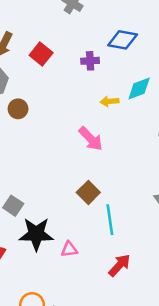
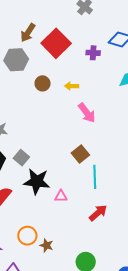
red square: (41, 54) -> (56, 43), size x1.6
yellow arrow: (109, 101) -> (72, 86), moved
brown circle: (18, 109) -> (43, 83), moved

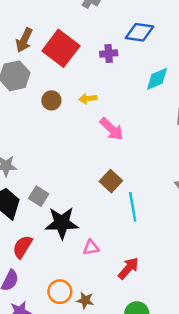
pink triangle: (61, 196) -> (91, 248), moved
red arrow: (98, 213) -> (128, 268), moved

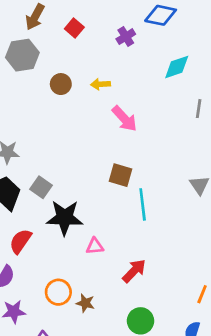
red square: (61, 48) -> (74, 28), size x0.5
purple cross: (109, 53) -> (126, 37), turned -30
brown square: (111, 181) -> (120, 175), turned -30

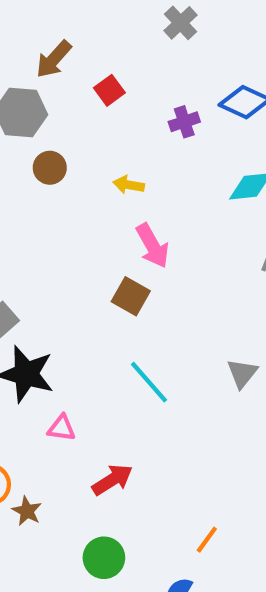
brown circle: (61, 84) -> (50, 168), moved
brown square: (120, 175) -> (131, 296), moved
cyan line: (143, 204) -> (149, 382), turned -48

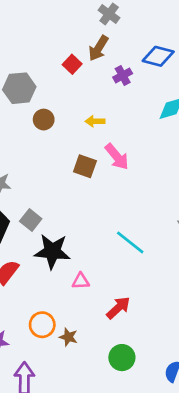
brown arrow: (54, 59) -> (98, 48), moved
brown square: (131, 296) -> (85, 166), moved

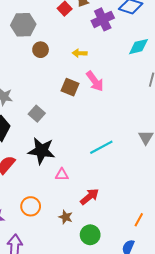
purple cross: (123, 75) -> (103, 19), size x1.5
gray square: (31, 220) -> (37, 114), moved
cyan line: (130, 242) -> (101, 147), turned -70
brown star: (68, 337) -> (66, 217), moved

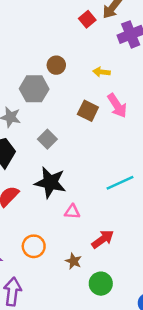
gray hexagon: (23, 25) -> (34, 89), moved

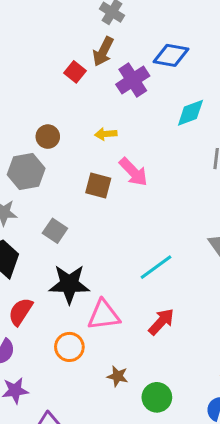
pink triangle: (72, 212) -> (104, 315), size x1.6
red arrow: (103, 239) -> (161, 322), moved
orange circle: (34, 246) -> (69, 347), moved

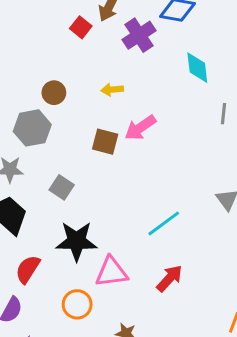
cyan diamond: (190, 113) -> (197, 68), turned -76
pink arrow: (133, 172) -> (140, 128), turned 100

